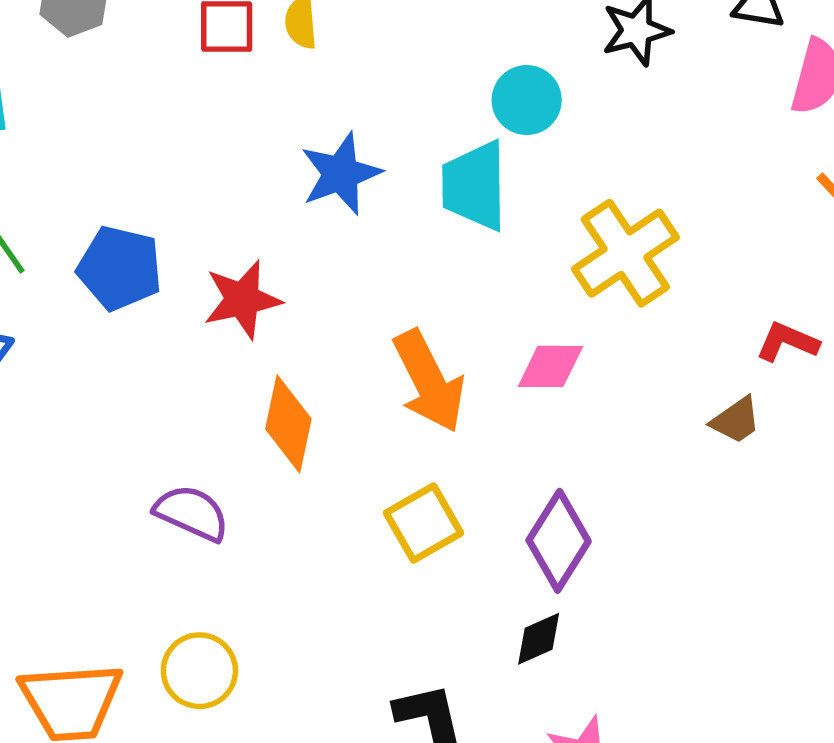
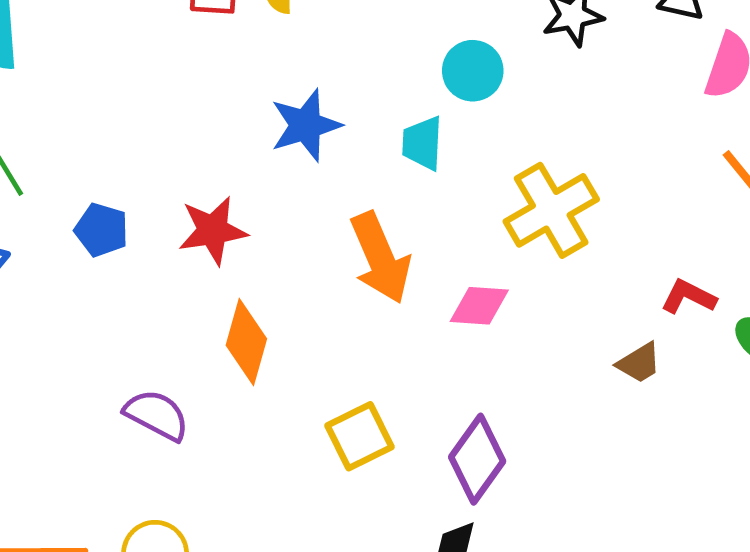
cyan trapezoid: (474, 186) -> (422, 143), size x0.7
blue pentagon: (120, 268) -> (102, 230), moved, size x0.7
orange arrow: (429, 381) -> (380, 258), moved

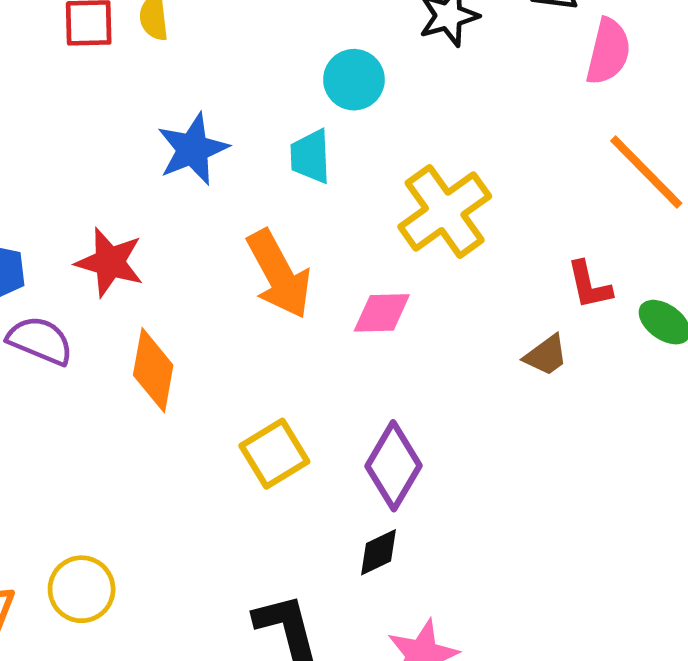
red star: (213, 231) -> (110, 262), turned 30
red L-shape: (688, 297) -> (589, 285), turned -124
purple semicircle: (157, 415) -> (40, 341), moved

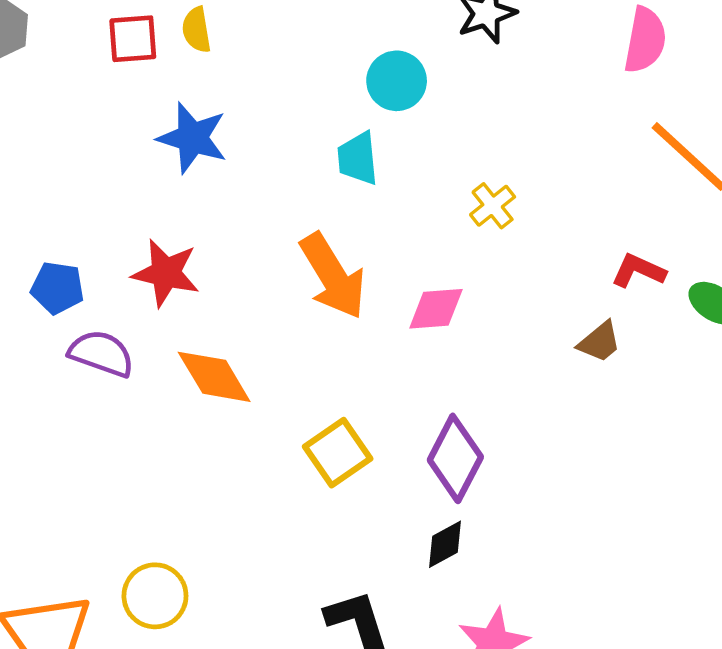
blue star: (193, 149) -> (192, 138), moved, turned -30
yellow cross: (445, 211) -> (493, 206), size x0.5
red L-shape: (589, 285) -> (638, 271), turned 130
orange diamond: (153, 370) -> (214, 377), turned -38

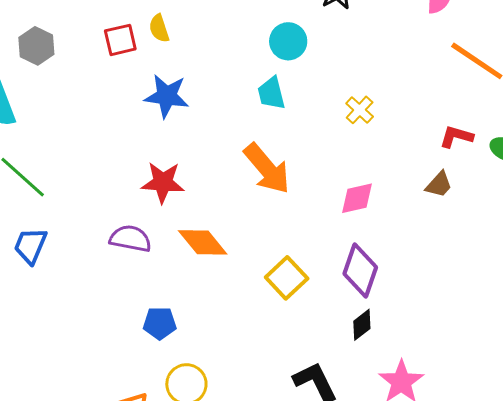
blue pentagon: (57, 288) -> (160, 323), moved
pink diamond: (436, 309) -> (357, 198), moved

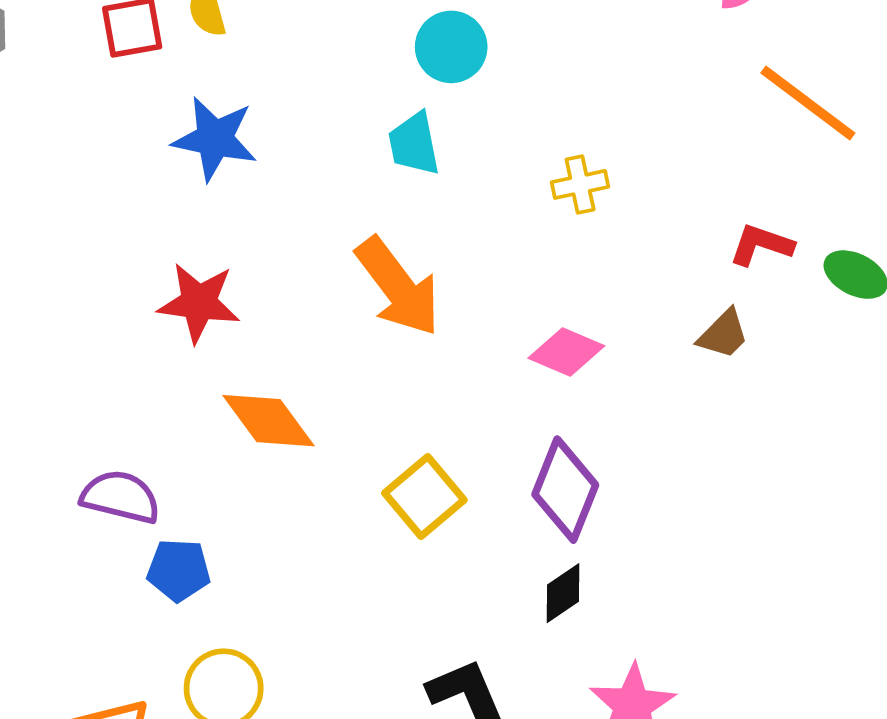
yellow cross: (360, 110) -> (580, 184), turned 32
pink diamond: (357, 198) -> (566, 352), turned 33
purple semicircle: (130, 239) -> (121, 497), moved

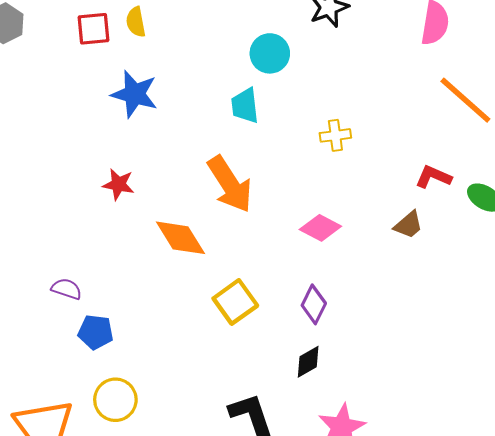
red star: (199, 303) -> (118, 184), size x0.7
orange diamond: (269, 421) -> (181, 238), moved
purple diamond: (565, 490) -> (314, 304), size x0.7
purple semicircle: (121, 497) -> (67, 289), size x0.7

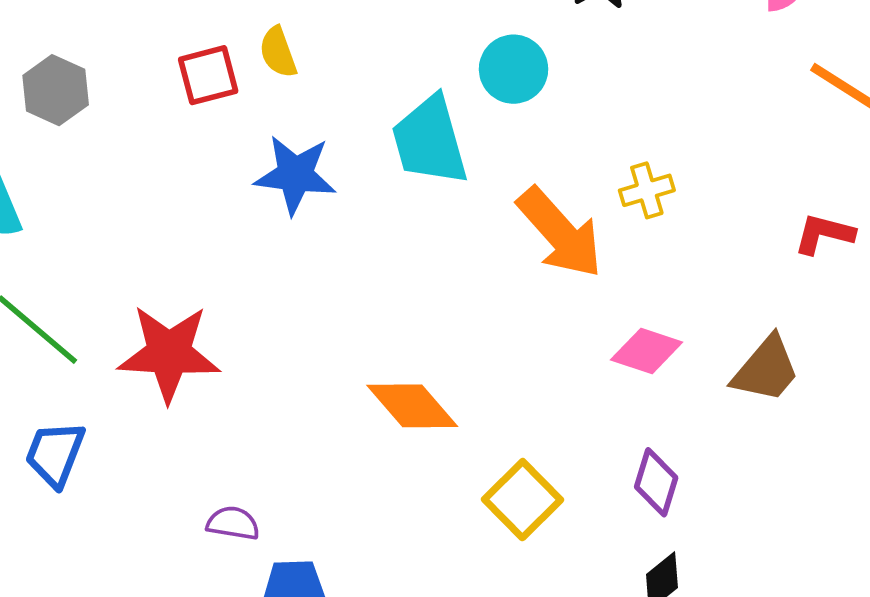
cyan trapezoid: (245, 106) -> (430, 141), moved, size x1.5
red star: (118, 184) -> (169, 353), moved, size x1.8
orange arrow: (230, 184) -> (560, 233), moved
brown trapezoid: (408, 225) -> (766, 369), moved, size x1.4

